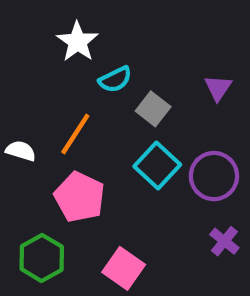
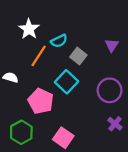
white star: (77, 42) -> (29, 29), moved
orange line: (75, 134) -> (39, 56), moved
cyan square: (157, 166) -> (67, 82), moved

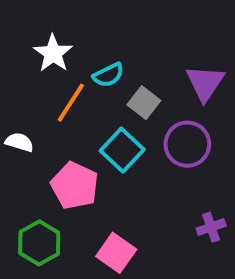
purple triangle: (112, 45) -> (205, 83), size x1.5
purple circle: (110, 90) -> (187, 144), moved
purple cross: (115, 124) -> (211, 227), turned 32

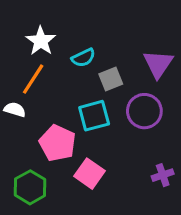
orange line: (71, 103) -> (33, 79), moved
gray square: (144, 103) -> (111, 79), turned 30
cyan square: (122, 150) -> (94, 116), turned 32
pink square: (116, 253) -> (90, 174), moved

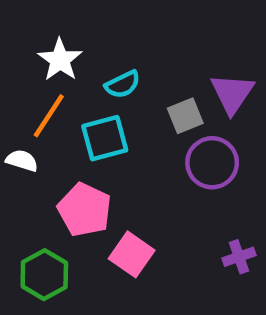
gray square: (111, 79) -> (185, 116), moved
cyan square: (94, 116) -> (105, 138), moved

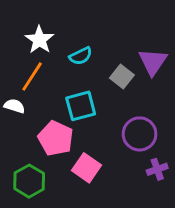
gray square: (185, 116) -> (122, 77), turned -30
cyan square: (105, 138) -> (81, 106), moved
purple circle: (212, 163) -> (140, 134), moved

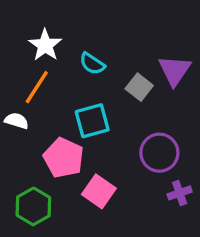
cyan semicircle: (81, 56) -> (92, 64), turned 60

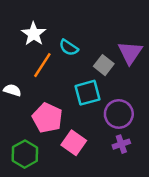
orange line: (37, 87) -> (42, 65), moved
cyan square: (92, 121) -> (87, 93), moved
purple cross: (180, 193) -> (121, 144), moved

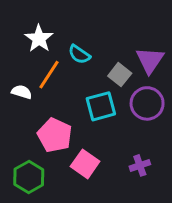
white semicircle: (12, 90) -> (22, 92), moved
purple circle: (119, 114) -> (147, 103), moved

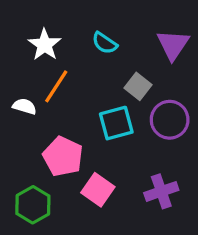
cyan semicircle: (79, 54) -> (105, 43), moved
purple triangle: (150, 60) -> (173, 45), moved
purple cross: (140, 165) -> (161, 191), size x1.4

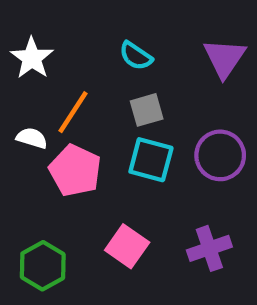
white star: (45, 45) -> (32, 58), moved
gray square: (138, 86) -> (147, 110), moved, turned 36
cyan square: (116, 123) -> (151, 160), turned 30
pink pentagon: (63, 156) -> (75, 171), moved

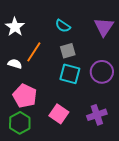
pink pentagon: (75, 171) -> (25, 96), moved

